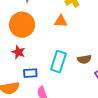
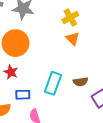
orange triangle: (61, 21) -> (73, 39), moved, turned 40

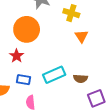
yellow cross: (70, 17) -> (71, 13), moved, turned 35
cyan rectangle: (53, 83) -> (54, 75), turned 35

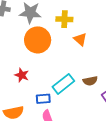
orange circle: (27, 29) -> (38, 40), moved
blue rectangle: (23, 80) -> (43, 99), moved

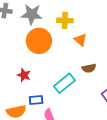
brown semicircle: (90, 81) -> (89, 68), moved
blue rectangle: (43, 99) -> (36, 100), moved

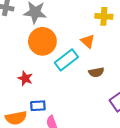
yellow cross: (65, 20) -> (104, 16), moved
cyan rectangle: (64, 83) -> (66, 60), moved

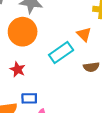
orange circle: (42, 41) -> (23, 32), moved

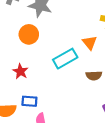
orange circle: (23, 32) -> (29, 34), size x0.7

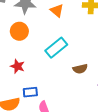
orange triangle: (90, 43) -> (57, 11), moved
brown semicircle: (94, 76) -> (80, 69), moved

